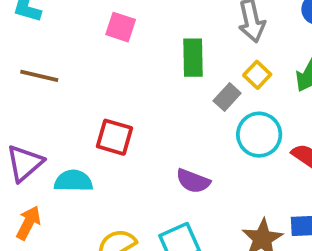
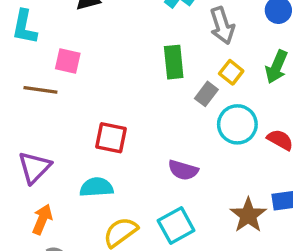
pink square: (121, 27) -> (68, 61), moved
cyan semicircle: (73, 181) -> (96, 187), moved

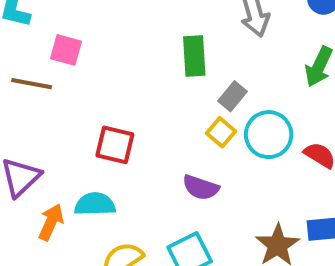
yellow square: (231, 72) -> (221, 132), moved
orange arrow: (42, 219) -> (51, 222), moved

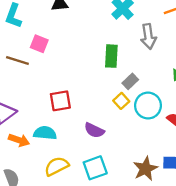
red square: (115, 145) -> (60, 101), turned -30
purple semicircle: (201, 187) -> (94, 130), moved
orange arrow: (51, 222) -> (19, 140), turned 78

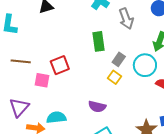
pink square: (39, 44) -> (42, 80), moved
red square: (60, 101) -> (60, 65), moved
cyan circle: (148, 106) -> (145, 65), moved

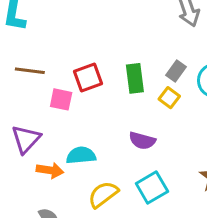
green rectangle: (98, 41) -> (135, 78), moved

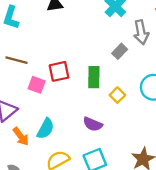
gray rectangle: (176, 71) -> (120, 51), moved
cyan semicircle: (81, 155) -> (46, 129), turned 115
orange arrow: (50, 170) -> (21, 136), turned 36

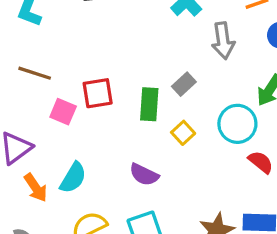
gray rectangle: (120, 51) -> (184, 84), moved

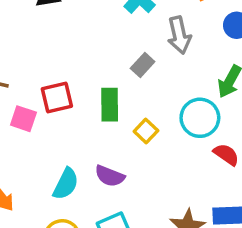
gray rectangle: (184, 84) -> (143, 65), moved
cyan semicircle: (73, 178) -> (66, 184), moved

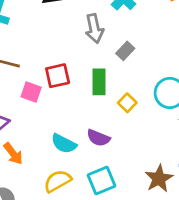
gray arrow: (179, 35) -> (94, 29), moved
cyan semicircle: (66, 184) -> (64, 144), turned 90

